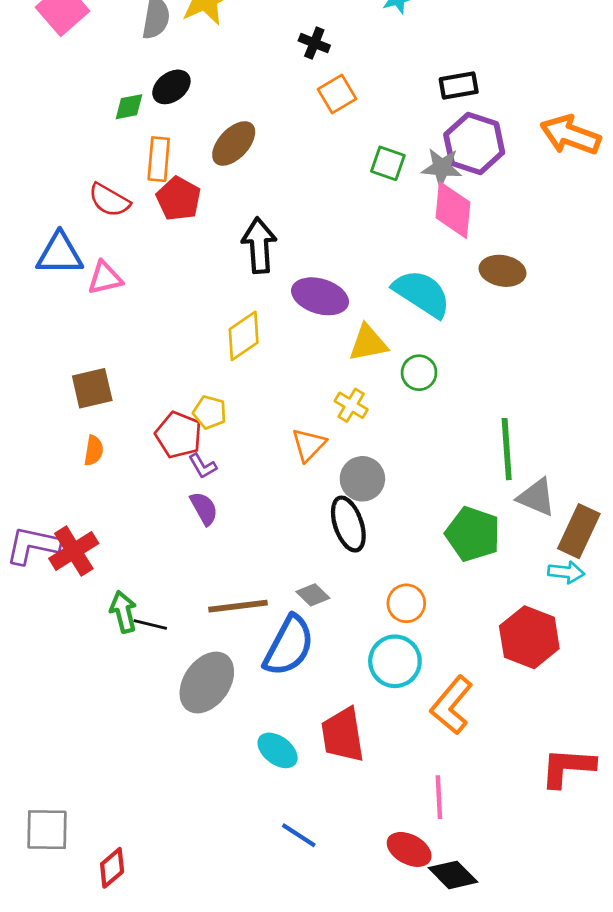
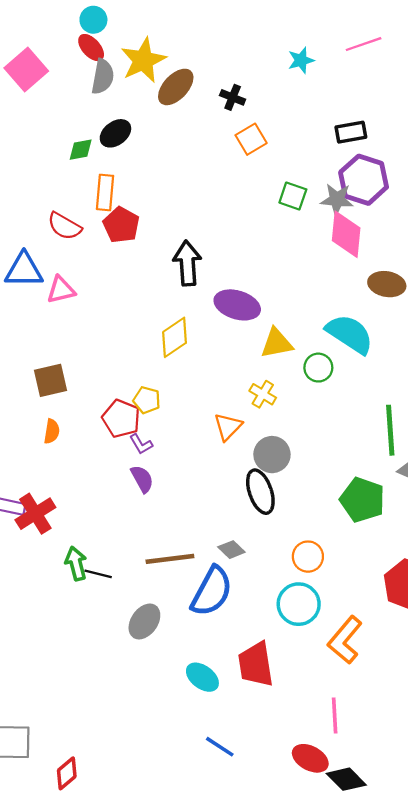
brown ellipse: (234, 144) -> (176, 87), moved
cyan semicircle: (422, 293) -> (350, 334), moved
gray ellipse: (207, 683) -> (144, 621), size x0.7

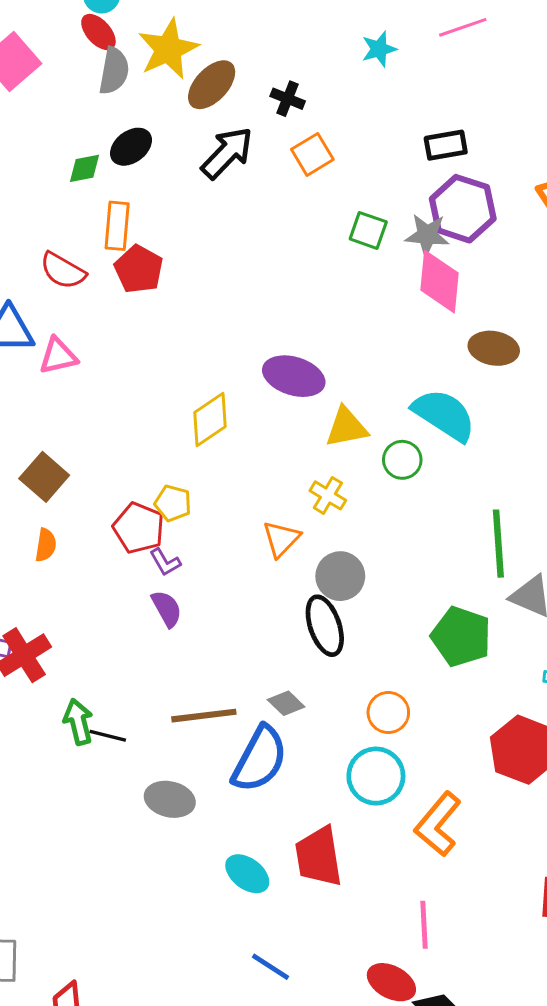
black arrow: (187, 263) -> (227, 153), moved, turned 48
brown square: (51, 380) -> (44, 477), turned -36
gray ellipse: (144, 621) -> (170, 799), turned 68

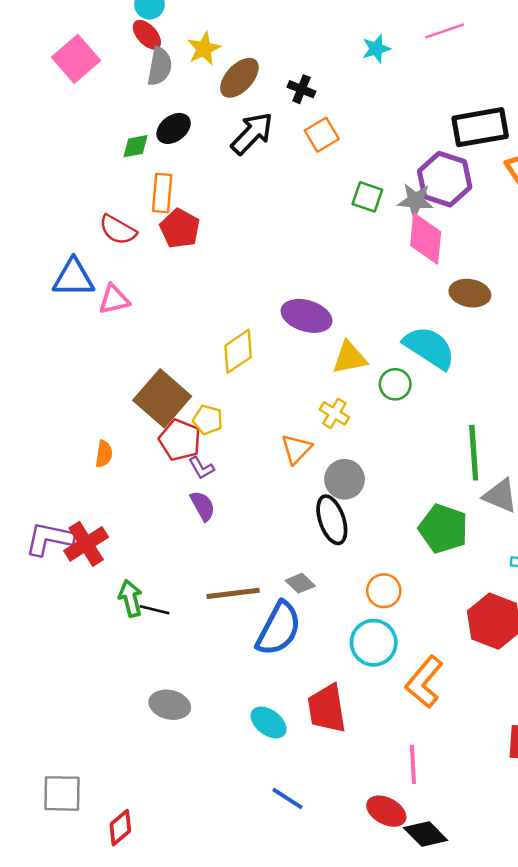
yellow star: (168, 49) -> (204, 49), size x0.7
black rectangle: (446, 145) -> (480, 127), moved, size x1.6
brown square: (44, 477) -> (162, 398), moved, size x1.4
gray ellipse: (170, 799) -> (170, 705), moved

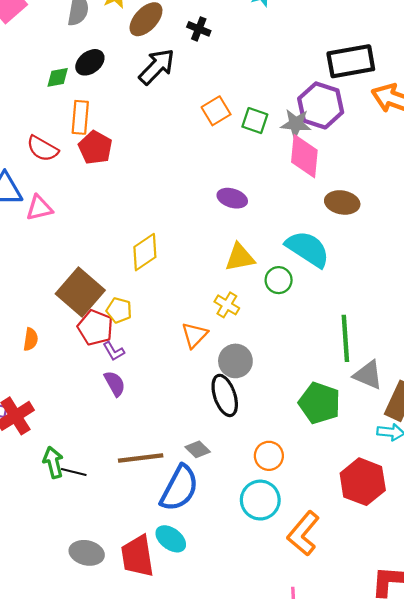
orange square: (322, 135) -> (216, 111), moved
purple ellipse: (307, 316) -> (232, 198), moved, size x0.7
red trapezoid: (327, 709) -> (137, 556), moved
cyan ellipse: (269, 722) -> (171, 539), moved

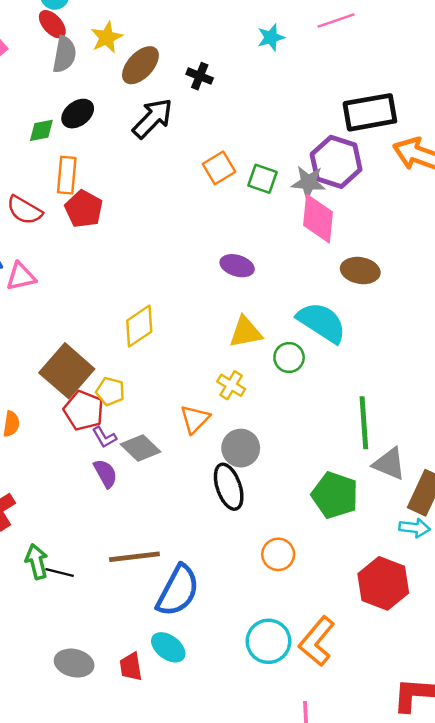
gray diamond: (198, 449) -> (140, 448), moved, size x1.4
cyan circle: (260, 500) -> (268, 641), moved
red trapezoid: (137, 556) -> (131, 667), size x0.6

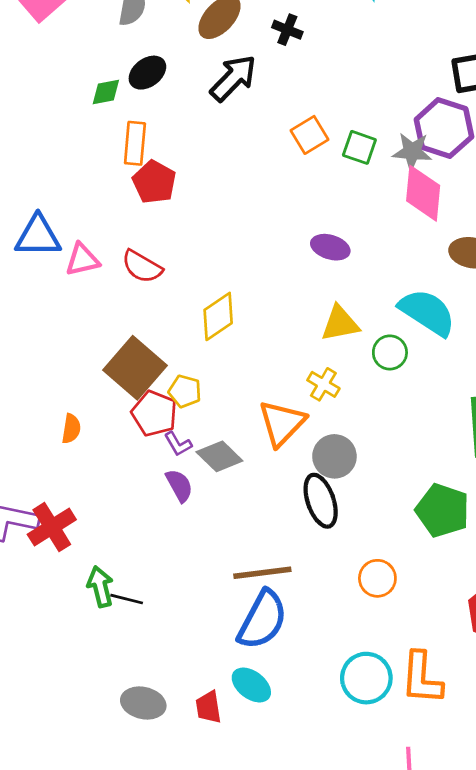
red semicircle: (25, 210) -> (142, 267), moved
orange triangle: (195, 419) -> (282, 423), size x1.4
brown line: (134, 557) -> (262, 573), moved
orange L-shape: (317, 641) -> (422, 678), turned -36

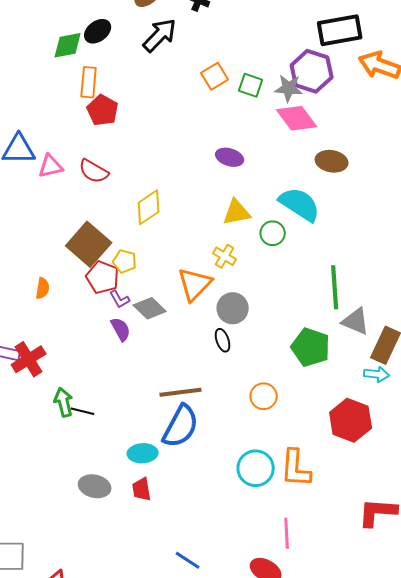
green diamond: (106, 92) -> (68, 45), size x1.4
pink diamond: (423, 193) -> (297, 118), turned -42
black ellipse: (321, 501) -> (223, 340), size x0.6
cyan ellipse: (251, 685) -> (143, 453), moved, turned -40

